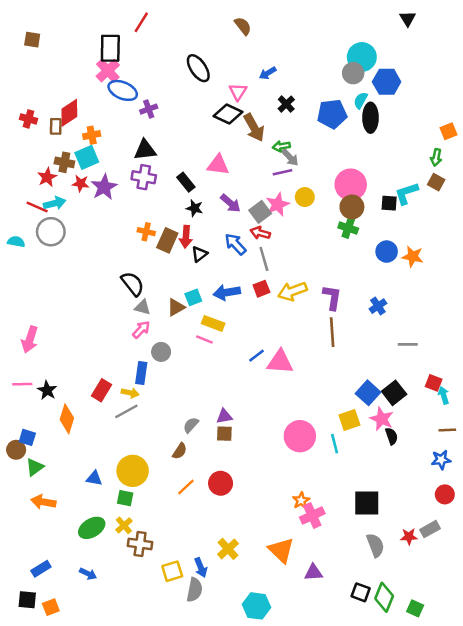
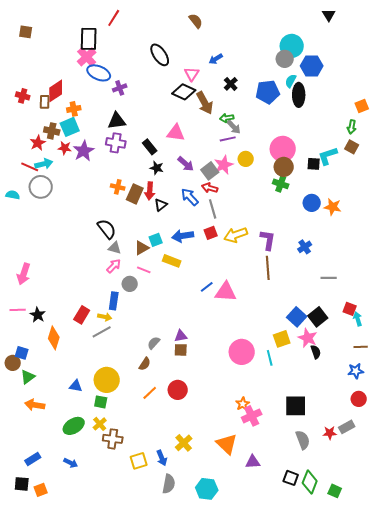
pink line: (204, 340) -> (144, 270), moved
gray semicircle: (195, 590) -> (169, 484), moved

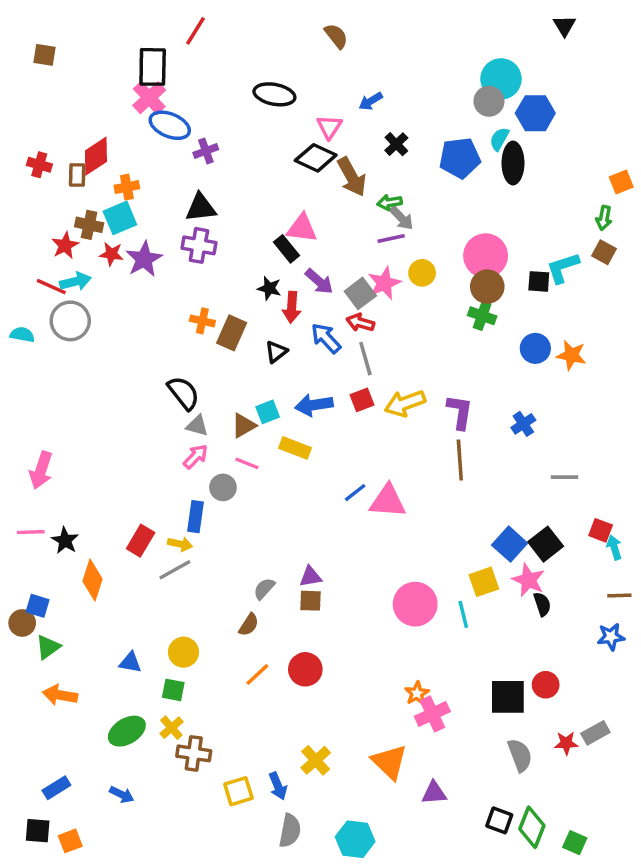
black ellipse: (160, 55) -> (274, 94), turned -45
black rectangle: (150, 147) -> (286, 249), moved
red arrow: (150, 191) -> (292, 307), moved
yellow circle: (107, 380) -> (183, 652), size x0.7
red circle: (359, 399) -> (546, 685), moved

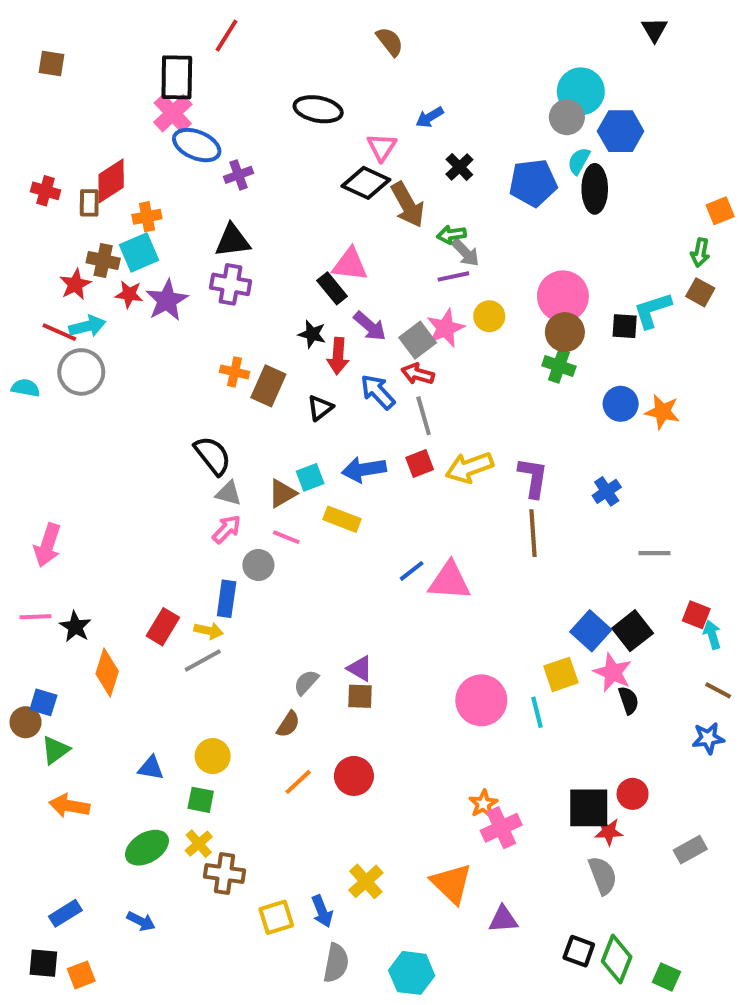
purple triangle: (310, 577) -> (360, 668), turned 40
brown line: (619, 596) -> (718, 690), turned 30
red star: (566, 743) -> (609, 832), moved

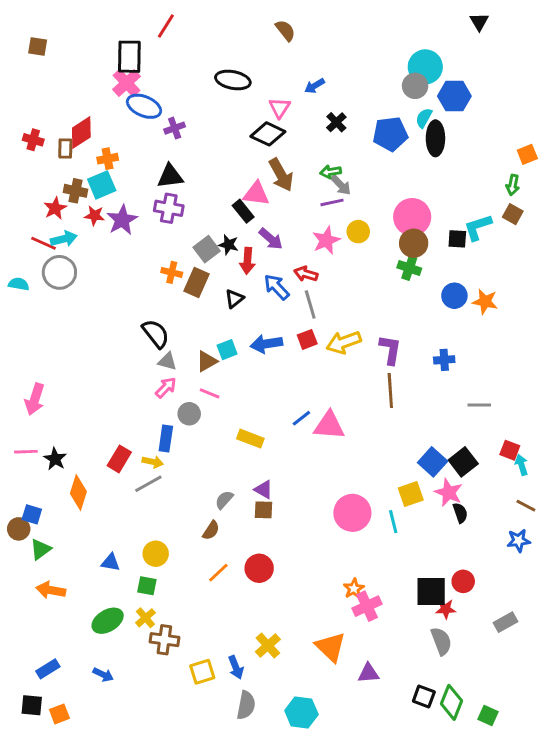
brown arrow: (408, 205) -> (281, 175), moved
gray square: (418, 340) -> (207, 249), moved
blue cross: (607, 491) -> (444, 360), turned 30
yellow rectangle: (342, 519) -> (250, 439), moved

